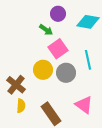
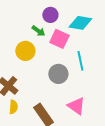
pink square: (58, 49) -> (59, 39), moved, turned -30
yellow circle: (43, 70) -> (25, 51), moved

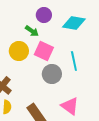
pink square: (59, 39) -> (44, 51), moved

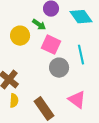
cyan diamond: (74, 23) -> (81, 17), turned 45
yellow circle: (19, 51) -> (20, 36), moved

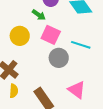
yellow circle: (20, 36) -> (20, 36), moved
cyan line: (81, 55) -> (81, 45), turned -60

